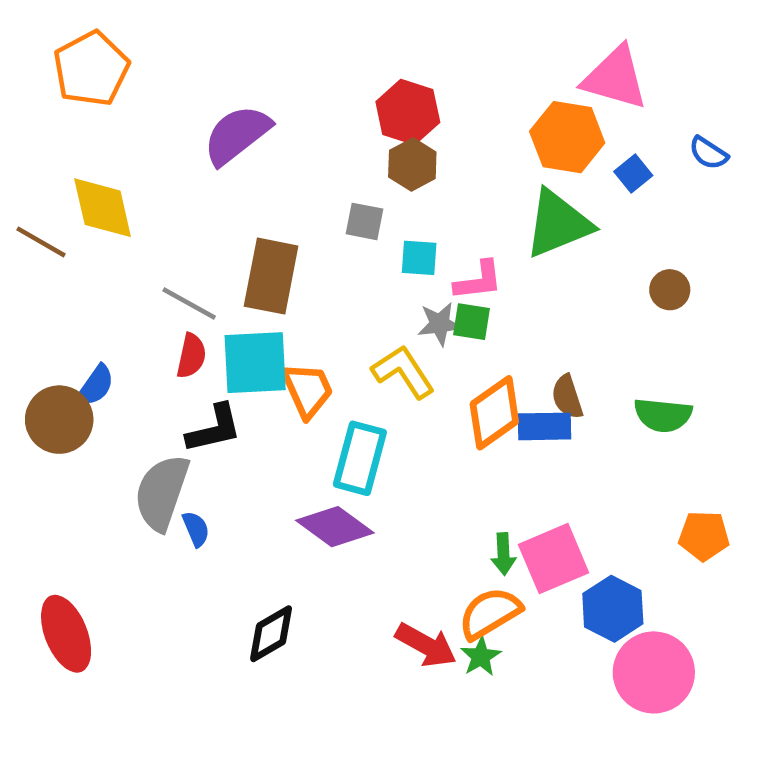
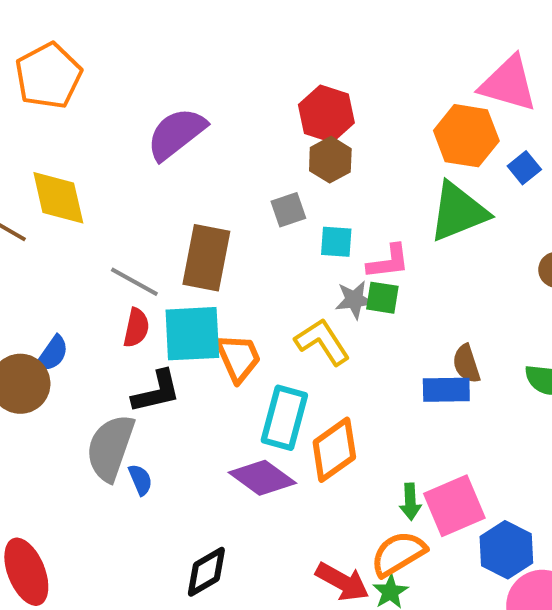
gray square: (364, 221) -> (288, 210), turned -30
orange diamond: (494, 413) -> (334, 450), moved

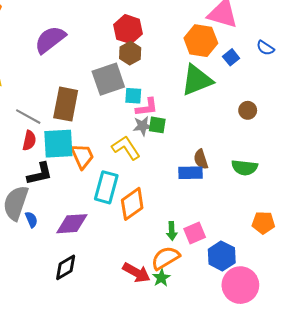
gray square: (288, 210) -> (108, 79), size x1.8
pink L-shape: (388, 262) -> (147, 107), moved
purple diamond: (262, 478) -> (72, 224), moved, turned -40
pink square: (454, 506) -> (195, 233), size x0.7

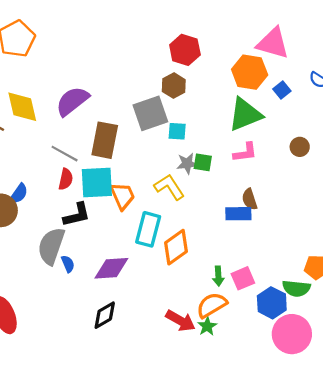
red hexagon: (128, 29) -> (185, 50), moved
purple semicircle: (50, 40) -> (72, 101), moved
pink L-shape: (147, 107) -> (245, 152), moved
green semicircle: (245, 168) -> (296, 288), moved

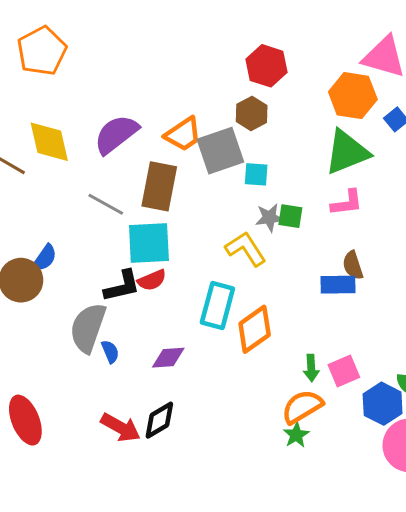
red semicircle: (66, 179) -> (152, 280), moved, turned 55
orange trapezoid: (123, 196) -> (183, 134), moved, turned 80
purple diamond: (111, 268) -> (168, 358), size x0.7
red arrow: (180, 321) -> (121, 428), moved

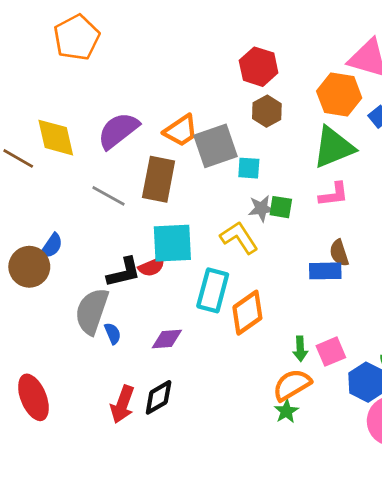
orange pentagon: (42, 51) -> (77, 38), moved
brown hexagon: (252, 113) -> (267, 111), moved
cyan square: (149, 243) -> (172, 243), moved
red arrow: (121, 428) -> (122, 404), turned 81

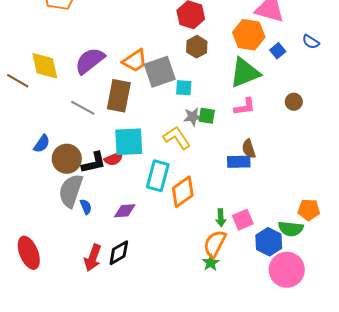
brown circle: (29, 267) -> (67, 159), moved
orange semicircle: (292, 385) -> (215, 244), turned -32

